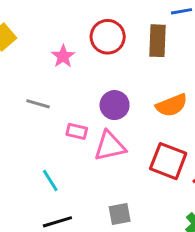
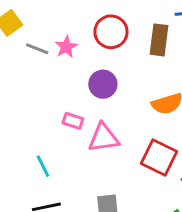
gray line: (38, 104) -> (37, 49), moved
purple circle: (115, 105) -> (103, 84), moved

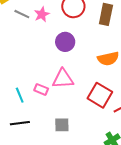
pink rectangle: (73, 121) -> (41, 89), moved

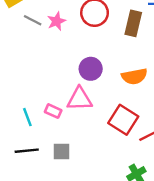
purple circle: (65, 42) -> (91, 69), moved
gray square: (62, 125) -> (61, 151), moved

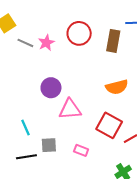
purple circle: (91, 69) -> (51, 88), moved
pink rectangle: (53, 111) -> (81, 150), moved
gray square: (61, 151) -> (49, 145), moved

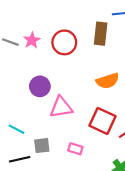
red circle: (79, 33) -> (64, 42), moved
cyan line: (25, 128) -> (16, 129), turned -35

